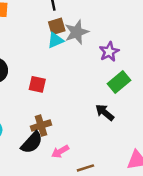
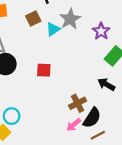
brown square: (57, 26) -> (33, 18), moved
brown cross: (41, 126) -> (78, 103), moved
black semicircle: (32, 143) -> (92, 118), moved

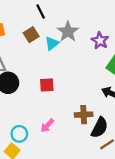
brown cross: (78, 103) -> (84, 115), turned 30
pink arrow: (74, 125) -> (47, 126), moved

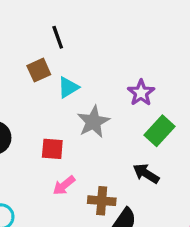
gray star: (68, 32) -> (93, 122), moved
pink arrow: (47, 126) -> (64, 185), moved

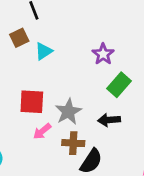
gray star: (93, 122) -> (68, 112), moved
red square: (52, 149) -> (32, 102), size x1.4
black arrow: (146, 174) -> (109, 120), turned -35

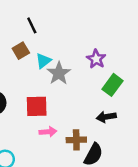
gray star: (68, 112) -> (59, 73), moved
pink arrow: (42, 131) -> (48, 132), turned -140

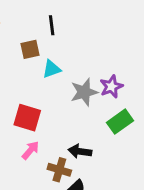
gray star: (59, 73) -> (84, 92), moved
black arrow: (106, 117) -> (80, 151), moved
pink arrow: (48, 132) -> (30, 150), turned -63

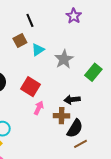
purple star: (111, 87) -> (74, 16), moved
red square: (27, 118) -> (31, 87), turned 30

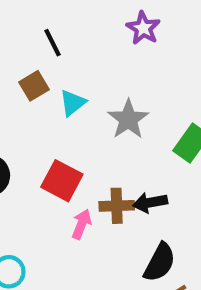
brown cross: (62, 116) -> (117, 206), moved

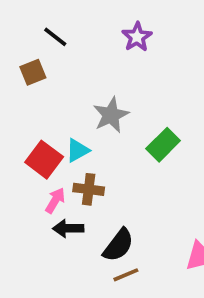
black line: (52, 43) -> (55, 37), turned -35
cyan triangle: (73, 103) -> (77, 150), moved
black arrow: (150, 203) -> (68, 228), moved

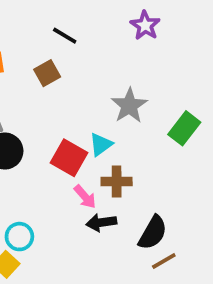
pink arrow: (55, 200) -> (85, 197), turned 115

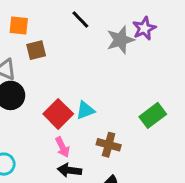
brown square: (47, 73) -> (36, 50), moved
gray star: (129, 106) -> (120, 40), moved
brown cross: (117, 182) -> (109, 145), moved

